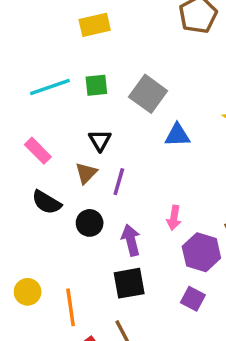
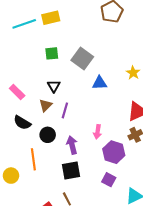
cyan line: (50, 87) -> (24, 24), moved
orange line: (71, 307) -> (33, 159), moved

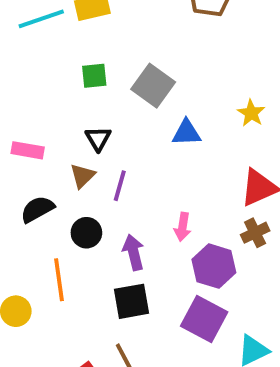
pink rectangle: (17, 92) -> (28, 150), turned -35
black semicircle: (22, 123) -> (37, 209), turned 120
purple square: (109, 180) -> (204, 319), size x1.6

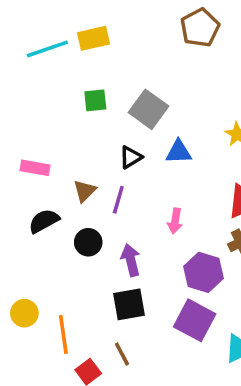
black triangle: (98, 139) -> (131, 157), moved, turned 30
pink arrow: (183, 227) -> (175, 221), moved
orange line: (59, 280) -> (63, 334), moved

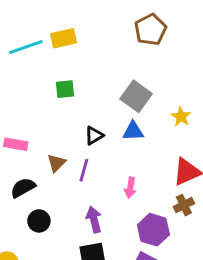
gray square: (148, 109) -> (136, 96), moved
black circle: (88, 242) -> (39, 221), moved

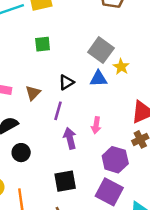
yellow star: (181, 117) -> (121, 67), moved
brown triangle: (56, 163) -> (33, 93), moved
purple arrow: (94, 220) -> (70, 138), moved

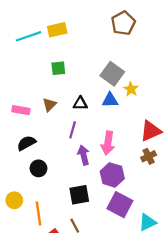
black triangle: (66, 82) -> (80, 103), turned 32
brown triangle: (33, 93) -> (49, 105), moved
pink arrow: (96, 125) -> (108, 143), size x1.5
purple hexagon: (115, 160) -> (112, 175), moved

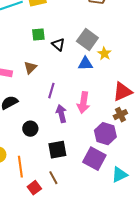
black triangle: (80, 103) -> (58, 45), moved, turned 40
black circle: (38, 168) -> (30, 129), moved
purple hexagon: (112, 175) -> (105, 134), moved

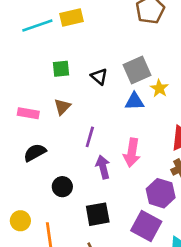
green square: (38, 35) -> (61, 69), moved
gray square: (87, 40) -> (137, 70), turned 30

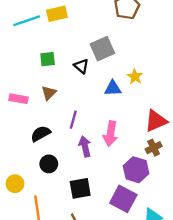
gray square: (137, 70) -> (102, 49), moved
black semicircle: (35, 153) -> (41, 134), moved
yellow circle: (20, 221) -> (15, 184), moved

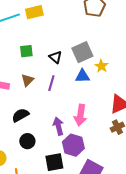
gray square: (102, 49) -> (82, 52), moved
purple line: (73, 120) -> (51, 83), moved
purple hexagon: (136, 170) -> (73, 145), moved

